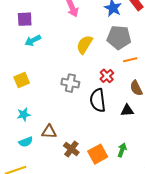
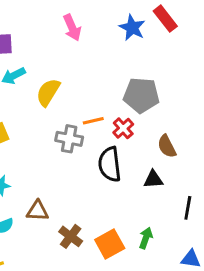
gray pentagon: (119, 37) -> (141, 95), moved
yellow semicircle: (85, 45) -> (48, 92), moved
orange line: (130, 60) -> (93, 121), moved

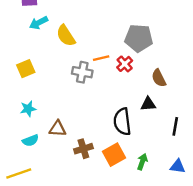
yellow semicircle: (48, 92) -> (66, 36), turned -65
black semicircle: (110, 164) -> (122, 122), moved
brown cross: (71, 236) -> (83, 149), turned 36
green arrow: (146, 238) -> (142, 162), moved

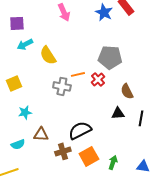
cyan star: (28, 109) -> (25, 112), moved
black semicircle: (122, 122) -> (80, 130), moved, turned 70
black line: (175, 126) -> (141, 118), moved

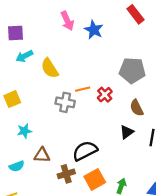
blue star: (104, 12) -> (94, 30), moved
gray pentagon: (110, 57) -> (132, 70), moved
black triangle: (118, 113) -> (127, 132), turned -32

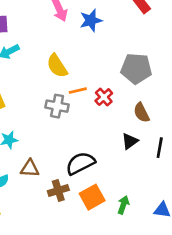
blue star: (94, 30) -> (91, 20), turned 30
yellow semicircle: (50, 68) -> (57, 66), moved

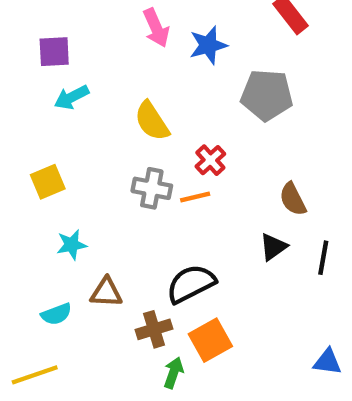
gray pentagon: (136, 68) -> (267, 95), moved
orange line: (78, 91) -> (195, 197), moved
red cross: (104, 97) -> (210, 160), moved
green arrow: (123, 205) -> (174, 373), moved

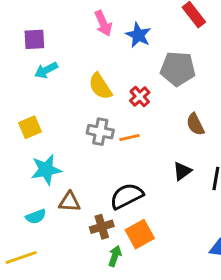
blue star: (208, 45) -> (138, 35), turned -30
red cross: (210, 160) -> (140, 97), moved
brown semicircle: (293, 199) -> (195, 124), moved
cyan star: (72, 245) -> (46, 170), size x1.5

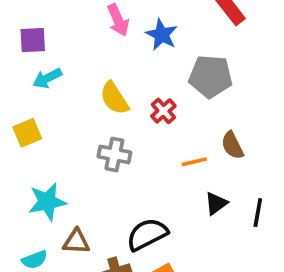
yellow square: (30, 127) -> (27, 133), moved
orange line: (129, 137) -> (194, 162), moved

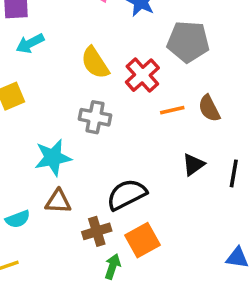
red cross: (163, 111) -> (142, 75), size x1.4
orange line: (194, 162) -> (172, 110), moved
cyan star: (47, 202) -> (53, 158), moved

